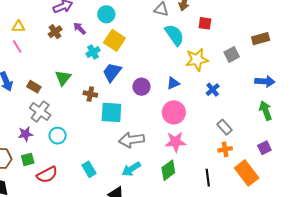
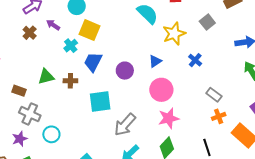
green triangle: (63, 78) -> (46, 77), turned 48
brown cross: (90, 94) -> (70, 81), moved
gray arrow: (131, 140) -> (125, 125), turned -30

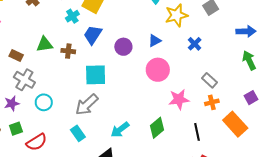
pink star: (169, 118) -> (179, 99), moved
gray arrow: (125, 125) -> (87, 105), moved

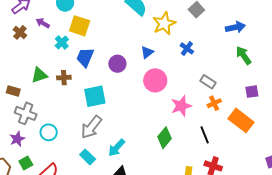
purple square: (251, 98) -> (252, 92), turned 32
cyan arrow: (120, 130) -> (117, 148), moved

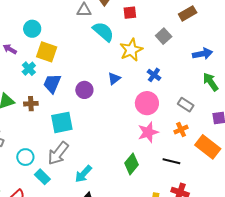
pink circle: (155, 80) -> (147, 103), moved
gray rectangle: (208, 82) -> (186, 105), moved
cyan circle: (49, 132) -> (25, 157), moved
black line: (205, 135) -> (171, 161), turned -54
cyan rectangle: (88, 157) -> (42, 177), moved

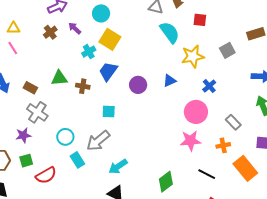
cyan square: (62, 122) -> (109, 111), size x0.6
green diamond: (131, 164) -> (166, 182), moved

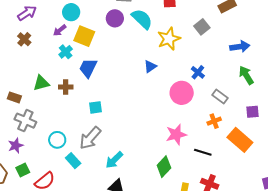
purple arrow: (75, 28) -> (60, 30), moved, turned -72
purple circle: (138, 85) -> (115, 18), moved
blue cross: (209, 86) -> (198, 72), moved
pink star: (190, 141) -> (176, 134), moved

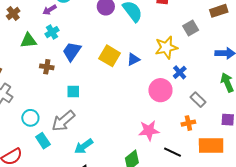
yellow square: (84, 36) -> (110, 56), moved
yellow star: (169, 39) -> (166, 47), moved
green triangle: (41, 83) -> (28, 41), moved
orange rectangle: (240, 140) -> (211, 146), turned -50

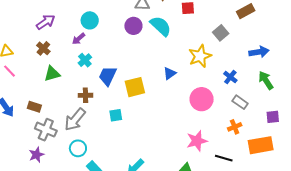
green triangle: (28, 41) -> (52, 74), moved
yellow square: (110, 56) -> (135, 87), moved, turned -35
blue cross: (180, 72) -> (230, 77), moved
gray arrow: (63, 121) -> (75, 120), moved

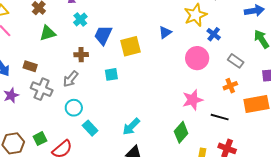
blue cross: (230, 77) -> (214, 34), moved
gray arrow: (75, 120) -> (71, 79), size x0.7
purple star: (36, 155) -> (11, 95), moved

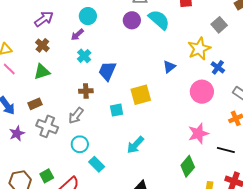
green triangle: (48, 33) -> (42, 72), moved
yellow square: (130, 46) -> (141, 95), moved
brown rectangle: (30, 66) -> (35, 104), turned -40
cyan arrow: (131, 127) -> (135, 145), moved

